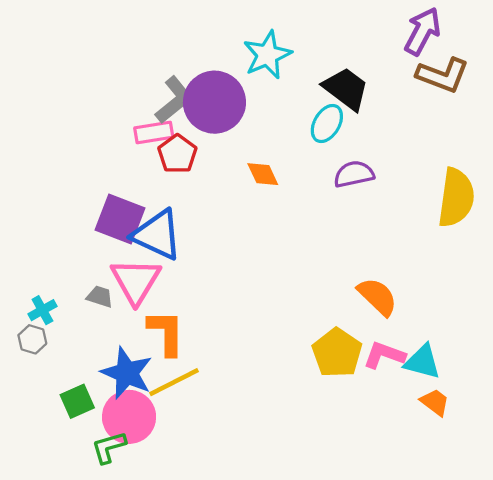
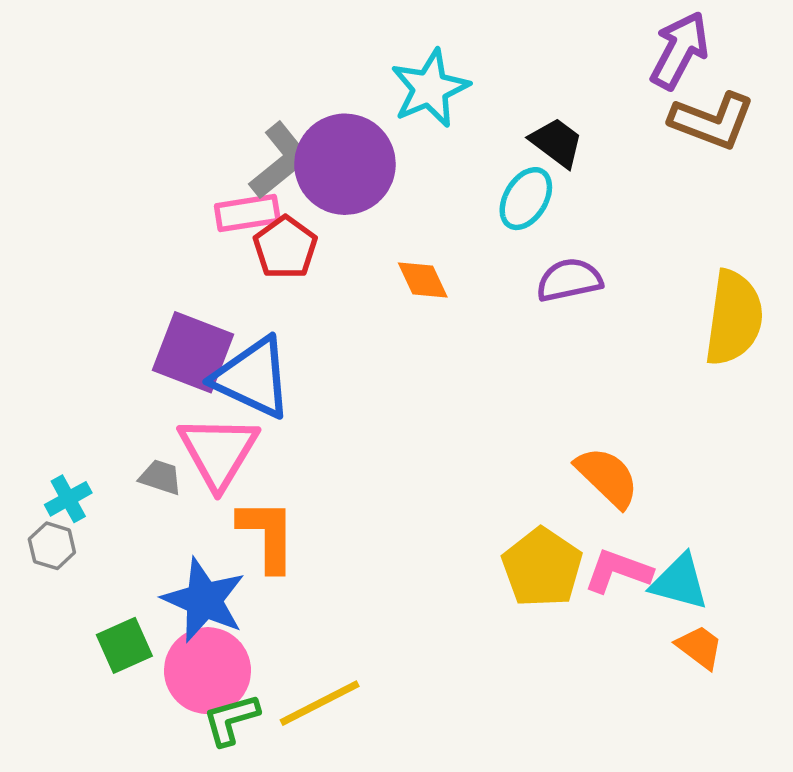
black trapezoid: (346, 89) -> (557, 143), size x0.7
yellow line: (174, 382) -> (320, 703), moved
green L-shape: (109, 447) -> (231, 719), moved

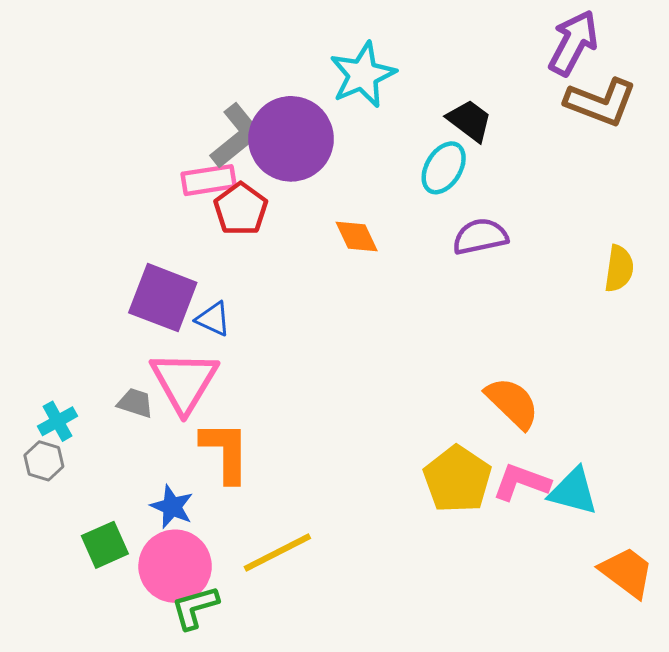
yellow semicircle: (734, 318) -> (619, 269), size x0.6
blue triangle: (253, 378) -> (213, 319), size x0.5
blue star: (204, 600) -> (172, 507), size x0.6
orange trapezoid: (699, 647) -> (627, 572), moved, size x1.4
yellow line: (320, 703) -> (277, 552), moved

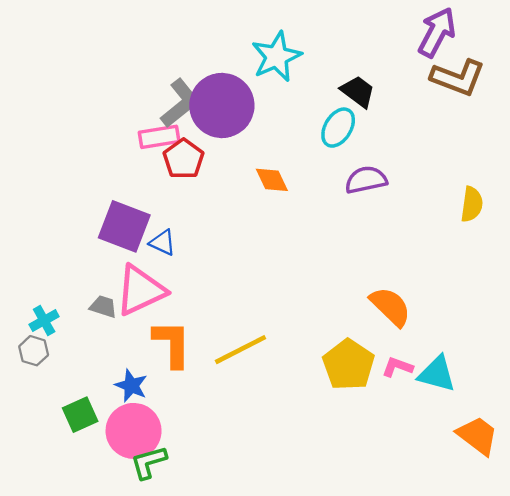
pink triangle: (184, 382) -> (141, 290), turned 34
pink L-shape: (521, 482) -> (397, 367), size x0.7
yellow line: (277, 552) -> (240, 350), moved

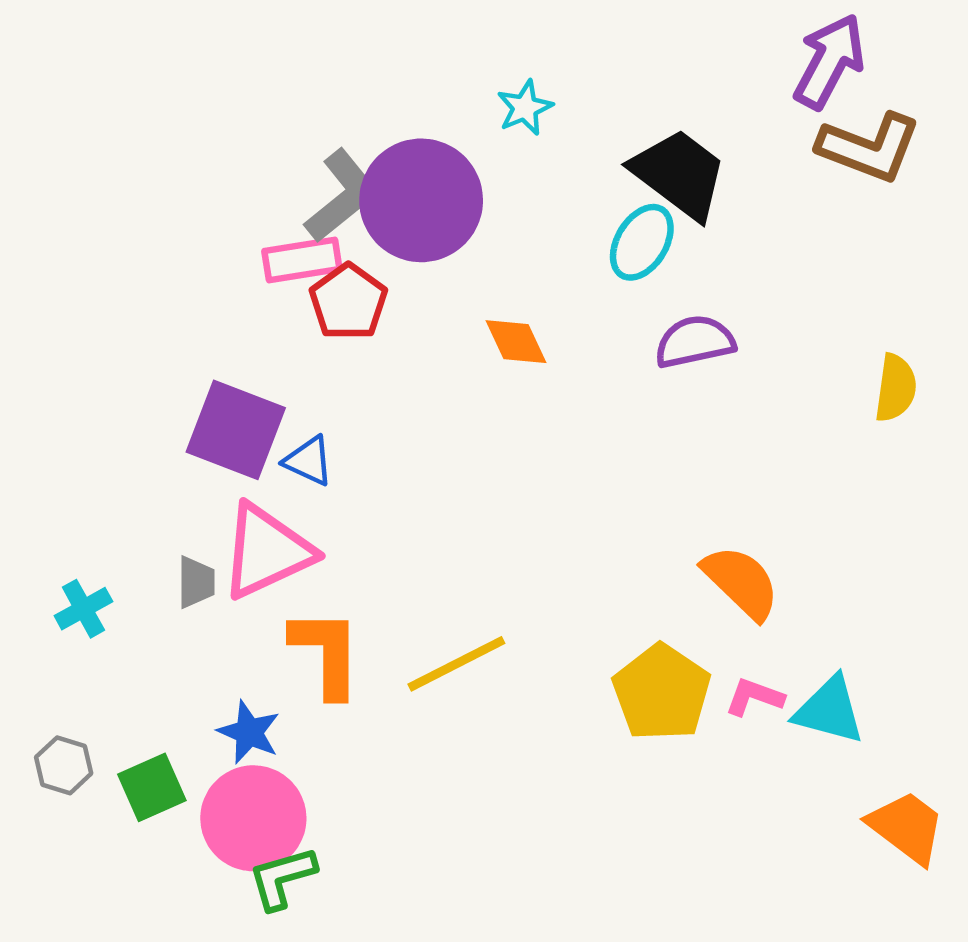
cyan star: (277, 57) -> (525, 108), size x0.6
black trapezoid: (358, 92) -> (679, 174), size x1.5
gray trapezoid: (103, 307) -> (196, 582), turned 72
gray hexagon: (34, 351) -> (64, 765), moved

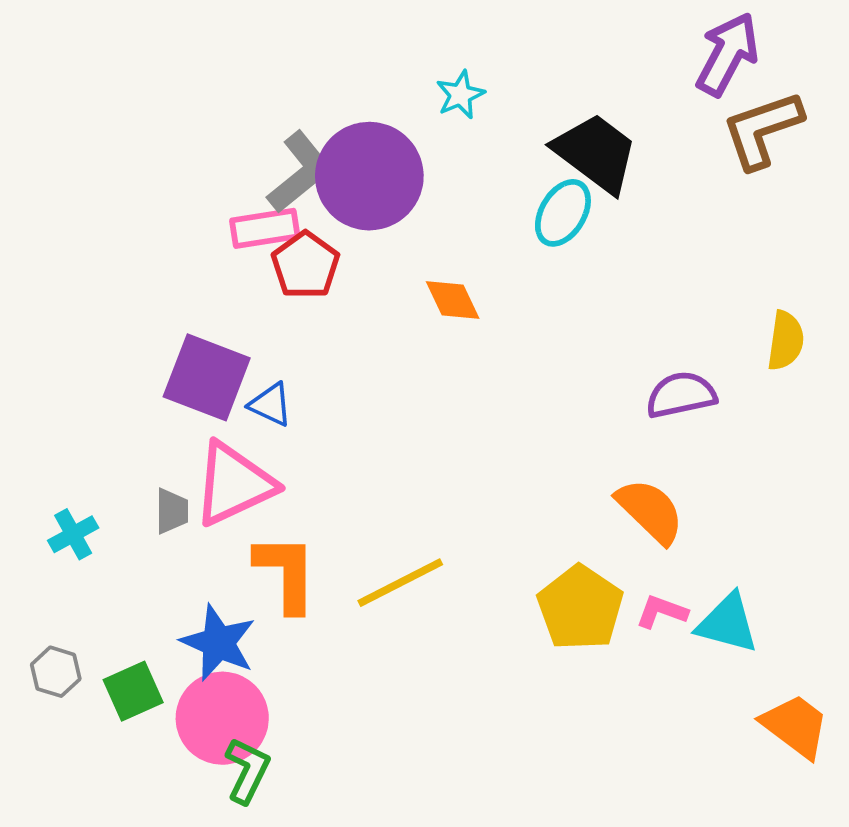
brown L-shape: (869, 147) -> (762, 130), turned 140
purple semicircle: (695, 342) -> (681, 395), moved
blue star: (249, 732) -> (218, 643), size x1.4
green L-shape: (282, 878) -> (247, 770), turned 132

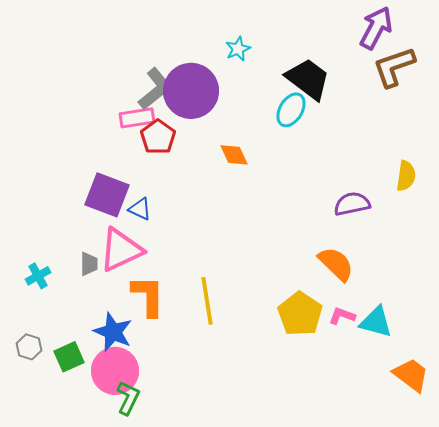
yellow line: (400, 583) -> (207, 301), turned -72

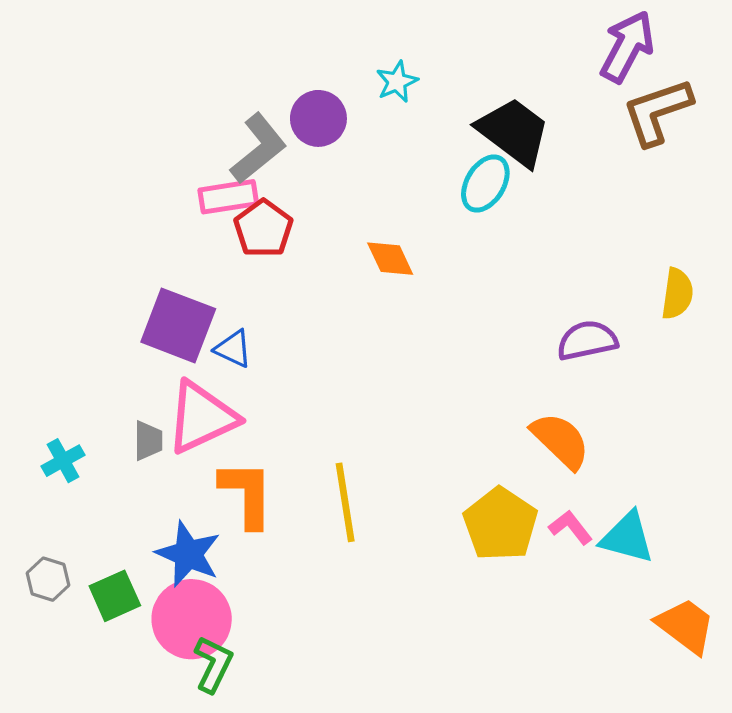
purple circle: (191, 91) -> (318, 118), moved, size x0.6
pink L-shape: (342, 316) -> (570, 527), turned 32

